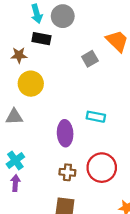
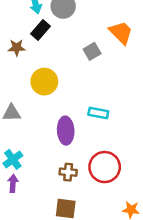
black rectangle: (41, 39) -> (41, 30), turned -60
yellow circle: (31, 84) -> (44, 82), moved

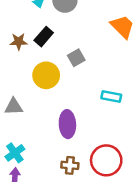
black rectangle: (41, 30) -> (44, 37), moved
gray square: (92, 51) -> (76, 58), moved
cyan rectangle: (98, 113) -> (111, 97), moved

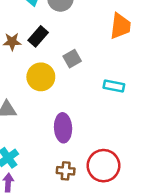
orange trapezoid: (122, 27) -> (120, 26), turned 52
cyan rectangle: (111, 97) -> (114, 86), moved

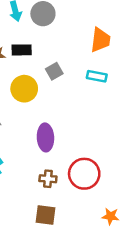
black rectangle: (38, 36) -> (22, 50), turned 48
cyan rectangle: (114, 86) -> (97, 76), moved

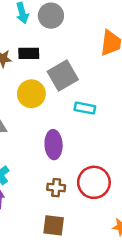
gray square: (54, 71) -> (63, 76), size x1.6
cyan rectangle: (97, 76) -> (85, 108), moved

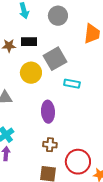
gray circle: (51, 16) -> (58, 16), moved
red circle: (94, 182) -> (78, 162), moved

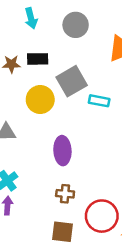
cyan rectangle: (72, 84) -> (99, 101), moved

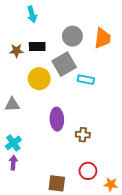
gray circle: (76, 25) -> (72, 36), moved
brown cross: (65, 194) -> (83, 135), moved
red circle: (102, 216) -> (88, 171), size x0.7

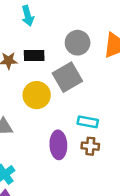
cyan rectangle: (86, 80) -> (88, 122), moved
brown cross: (83, 135) -> (90, 146), moved

